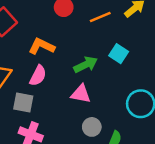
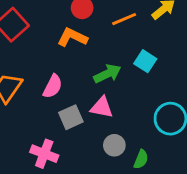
orange L-shape: (42, 46) -> (72, 37), moved
gray square: (23, 103) -> (71, 117), moved, turned -35

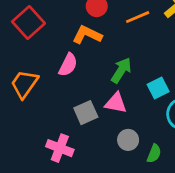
cyan square: (145, 61) -> (158, 88), moved, turned 30
green arrow: (107, 74) -> (121, 70), turned -32
pink semicircle: (53, 86) -> (68, 65), moved

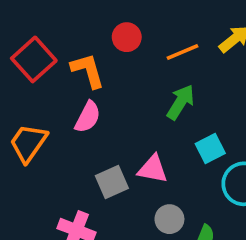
orange L-shape: (87, 35) -> (88, 71), moved, turned 48
green arrow: (121, 70) -> (181, 102), moved

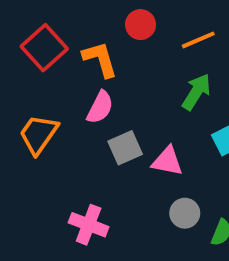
gray square: (112, 182) -> (125, 148), moved

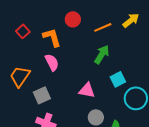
red square: (44, 48) -> (23, 31), size x0.6
pink semicircle: (100, 107) -> (52, 62), turned -54
gray square: (125, 148) -> (42, 95), moved

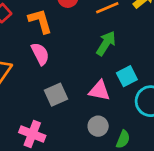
pink triangle: (87, 90) -> (99, 91), moved
gray square: (42, 95) -> (56, 95), moved

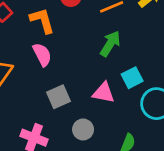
gray circle: (98, 126) -> (83, 129), moved

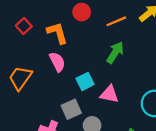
cyan square: (132, 78) -> (85, 81), moved
gray square: (59, 97) -> (71, 109), moved

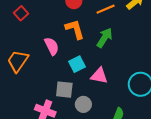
orange L-shape: (57, 33) -> (75, 29), moved
gray square: (71, 109) -> (64, 90), turned 30

